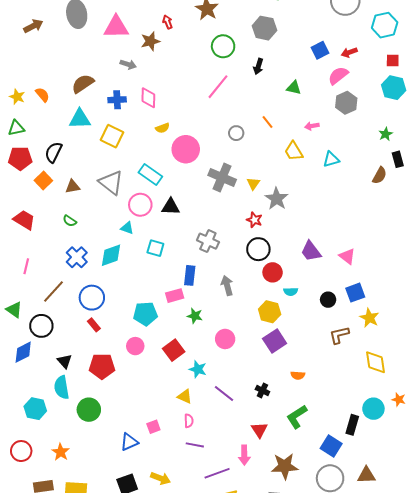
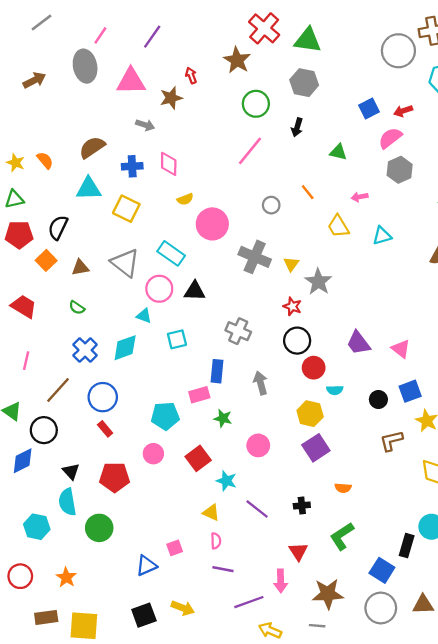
cyan square: (155, 248) -> (177, 339), turned -30
black cross: (262, 390) -> (302, 506), turned -32

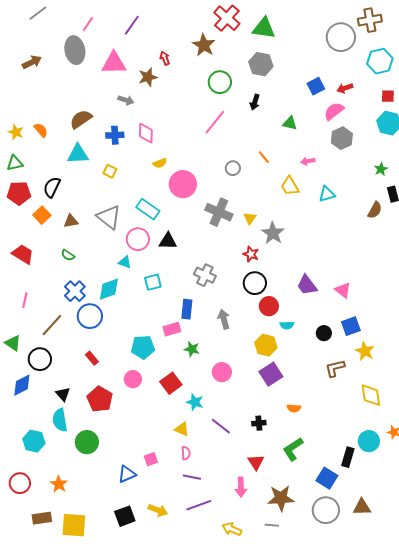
yellow square: (126, 209) -> (110, 171), size x0.6
blue circle: (103, 397) -> (90, 316), moved
red pentagon: (115, 477) -> (100, 399), turned 30
purple line: (249, 602) -> (199, 505), moved

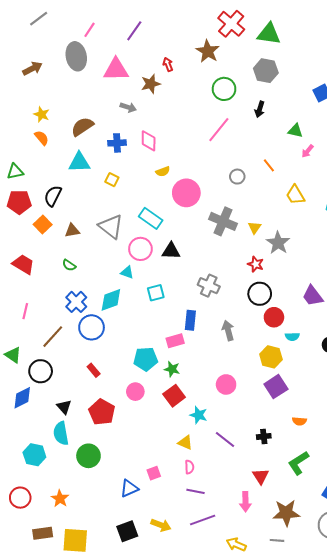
yellow star: (16, 132) -> (42, 114), moved
pink arrow: (308, 161) -> (308, 151), moved, turned -40
green star: (192, 349) -> (172, 369), moved

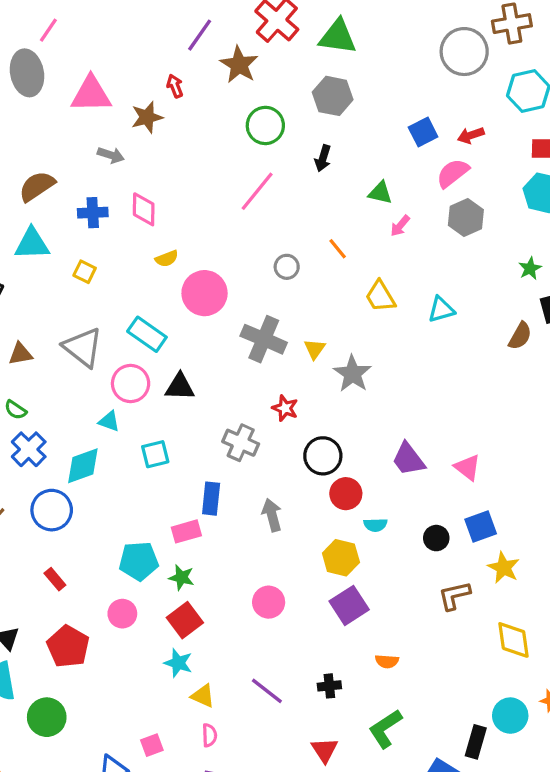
purple line: (134, 31) -> (200, 35), moved
red star: (256, 264) -> (285, 408), moved
blue cross: (76, 302) -> (29, 449), moved
cyan star: (199, 415) -> (178, 663), moved

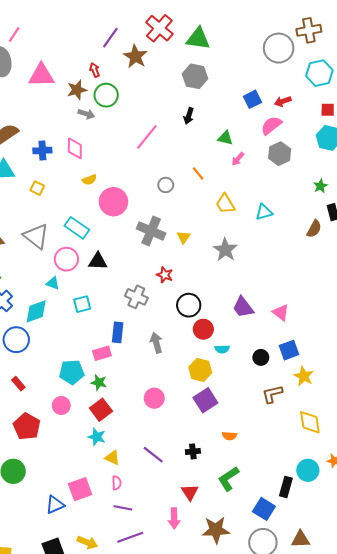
green circle: (265, 125) -> (106, 95), moved
gray arrow: (111, 155) -> (86, 114), moved
gray star: (352, 374) -> (225, 250), moved
pink square: (152, 745) -> (80, 489), size x1.6

